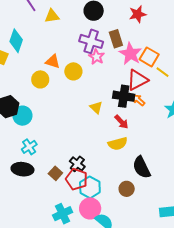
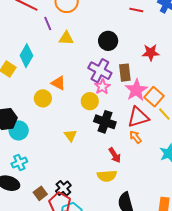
yellow circle: (73, 71) -> (90, 101), moved
black cross: (124, 96) -> (105, 122), moved
yellow triangle: (96, 107) -> (70, 135), moved

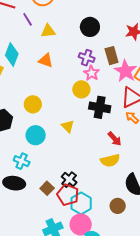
purple cross: (100, 71) -> (87, 58), size x0.7
orange triangle: (58, 83) -> (46, 60), moved
yellow circle: (43, 98) -> (33, 104), moved
cyan circle: (19, 130) -> (36, 135), moved
cyan cross: (19, 163) -> (22, 161), turned -35

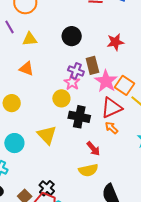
purple cross: (87, 58) -> (76, 71), moved
yellow circle: (33, 104) -> (12, 103), moved
yellow triangle: (68, 126) -> (47, 135), size x1.5

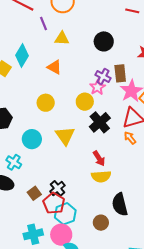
yellow circle: (12, 103) -> (46, 103), moved
black cross: (79, 117) -> (100, 122), turned 30
red arrow: (93, 149) -> (99, 158), moved

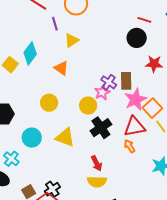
yellow triangle: (62, 38) -> (72, 40), turned -42
black circle: (104, 41) -> (137, 38), moved
yellow triangle: (65, 136) -> (65, 137), turned -40

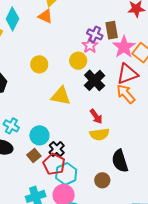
orange triangle: (61, 68) -> (45, 16), moved
cyan circle: (32, 138) -> (39, 135), moved
orange arrow: (130, 146) -> (126, 94), size x1.5

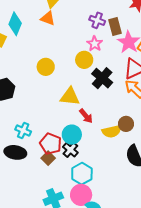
purple cross: (95, 34) -> (97, 20), moved
red arrow: (96, 116) -> (86, 116), moved
cyan circle: (39, 135) -> (72, 135), moved
red pentagon: (54, 164) -> (51, 144), moved
brown circle: (102, 180) -> (126, 124), moved

